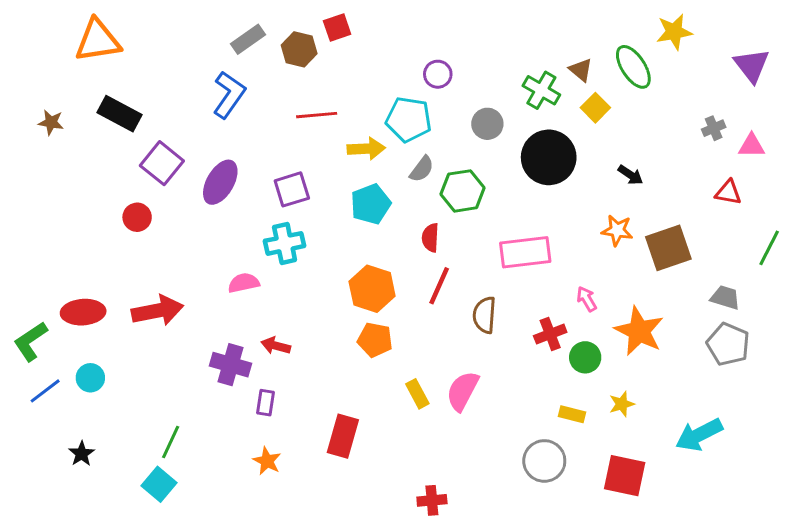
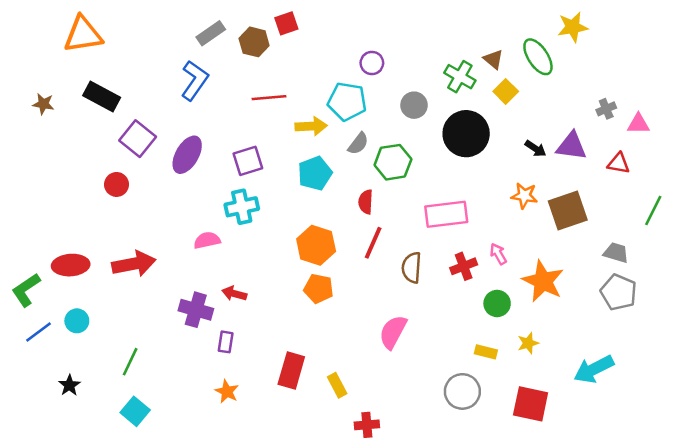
purple triangle: (752, 65) -> (571, 146), moved, turned -44
red cross: (550, 334) -> (464, 266), moved
yellow rectangle: (417, 394) -> (337, 385), moved
green line: (171, 442) -> (130, 362), moved

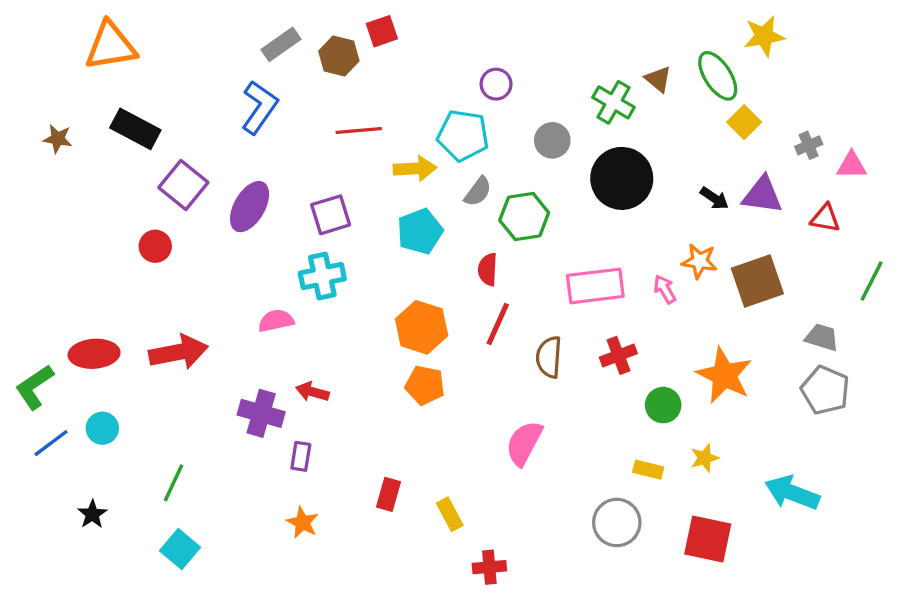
yellow square: (506, 91) -> (744, 122), moved
pink arrow: (498, 254) -> (665, 289), moved
cyan arrow: (594, 369) -> (792, 493), turned 48
red rectangle: (291, 370) -> (389, 494), size x0.7

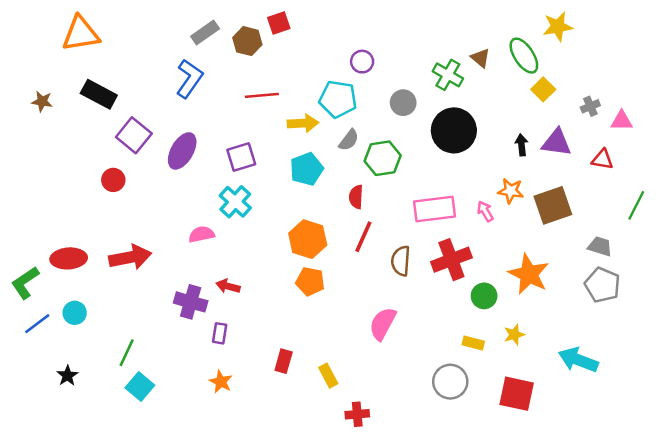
black arrow: (714, 198) -> (522, 145), turned -130
cyan cross: (322, 276) -> (235, 202), turned -36
red cross: (618, 355) -> (451, 260), size x1.5
cyan square: (180, 549) -> (140, 386), moved

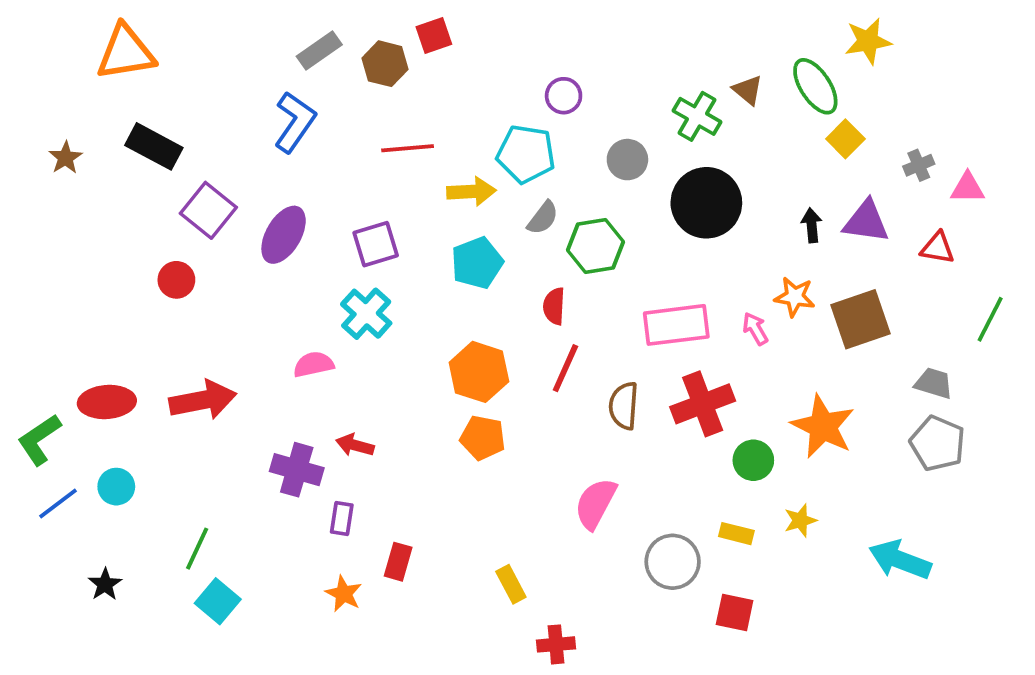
brown star: (42, 101) -> (66, 158), turned 30
red rectangle: (284, 361) -> (398, 562), moved
gray circle: (450, 382) -> (673, 562), moved
red square: (517, 394) -> (735, 612), moved, size x0.7

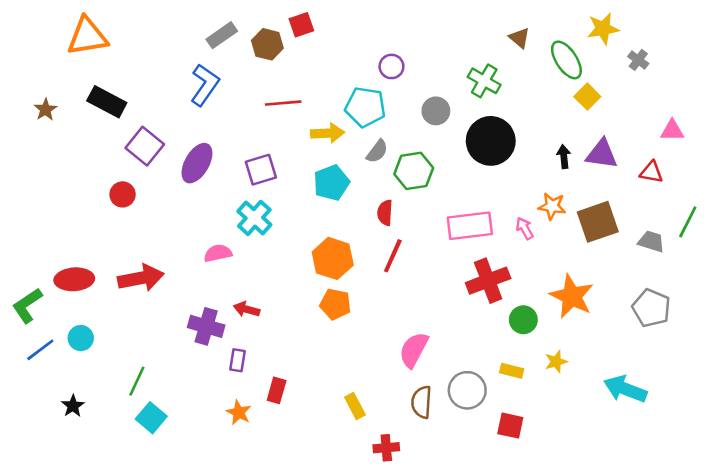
brown triangle: (748, 90) -> (519, 38), moved
gray cross: (919, 165) -> (638, 60), moved, turned -30
gray trapezoid: (934, 383) -> (651, 241), moved
brown semicircle: (624, 406) -> (422, 402), moved

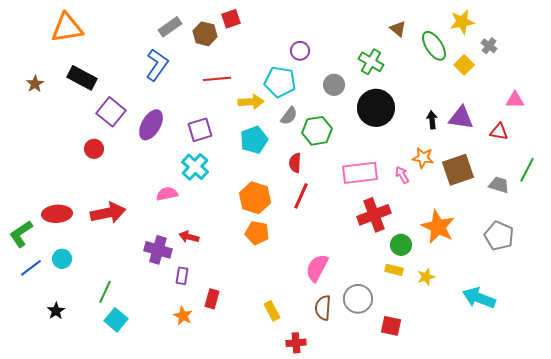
yellow square: (587, 97) -> (464, 65), moved
yellow rectangle: (512, 371) -> (394, 270), moved

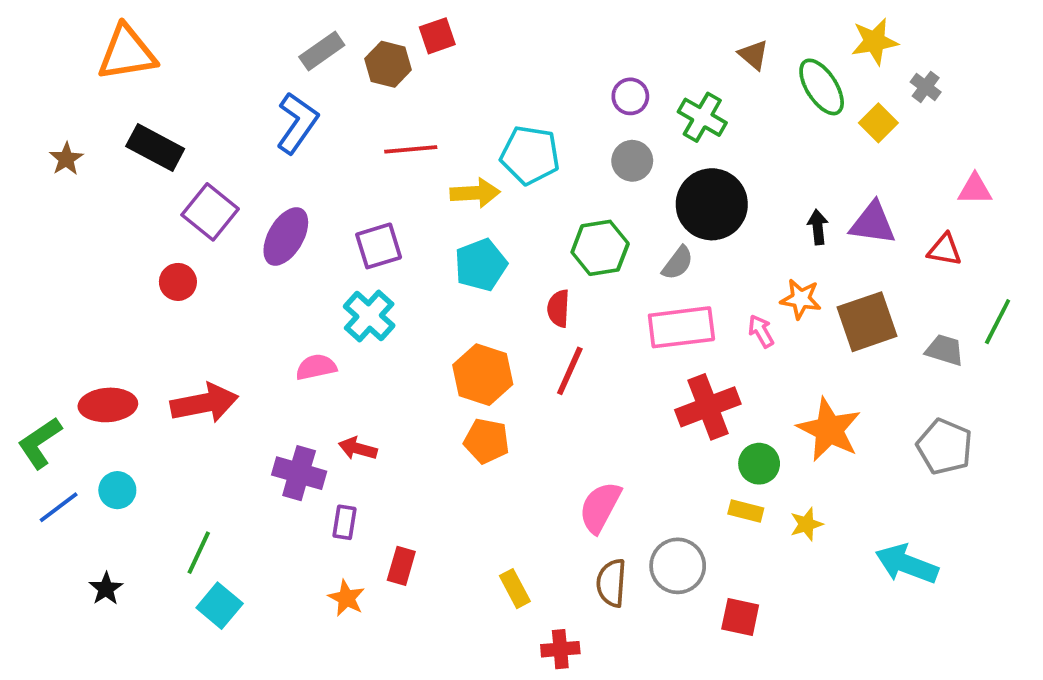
purple circle: (300, 51) -> (630, 96), moved
gray semicircle: (289, 116) -> (678, 263), moved

